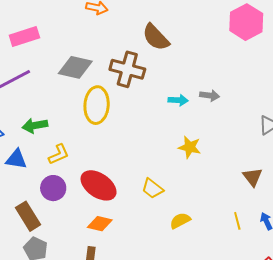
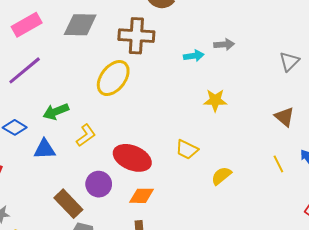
gray diamond: (75, 67) -> (80, 25), moved
yellow ellipse: (97, 105) -> (113, 78), turned 45
purple circle: (53, 188) -> (99, 184), moved

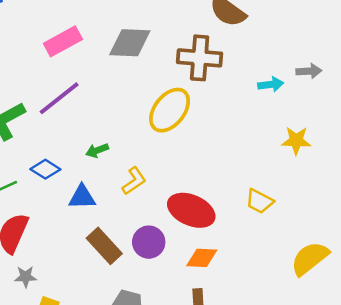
green arrow: (56, 112) -> (97, 150), size x0.7
yellow semicircle: (221, 176) -> (310, 258), moved, size x1.5
brown rectangle: (68, 204) -> (104, 246), moved

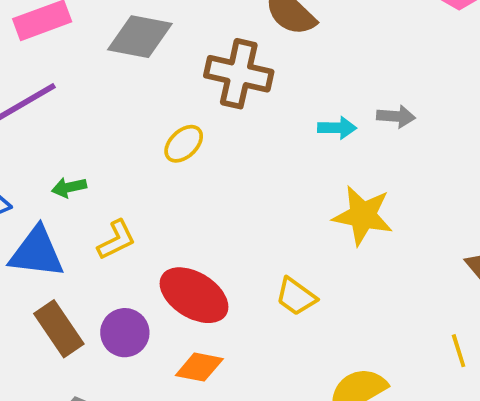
yellow ellipse: (170, 110) -> (184, 144), size x0.6
yellow star: (296, 141) -> (363, 215), size x1.4
blue triangle: (82, 197) -> (37, 252), size x1.4

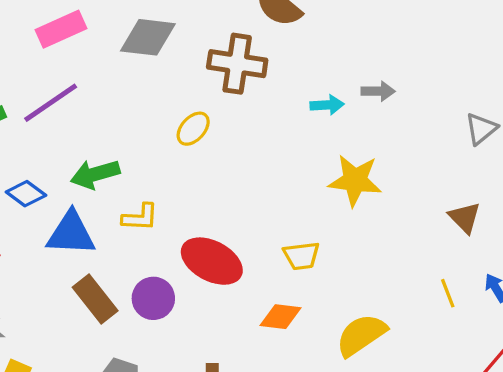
green arrow: (69, 187) -> (95, 174), size x1.6
yellow L-shape: (116, 240) -> (140, 217), turned 33
yellow trapezoid: (296, 296) -> (301, 256), turned -39
orange diamond: (199, 367) -> (281, 317), moved

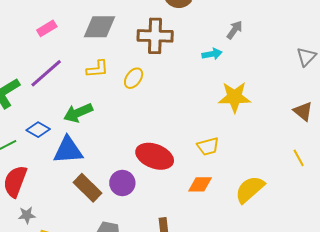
pink rectangle: (61, 29) -> (47, 28), size x0.7
gray arrow: (378, 91) -> (235, 30), moved, turned -48
yellow L-shape: (140, 217) -> (97, 69), moved

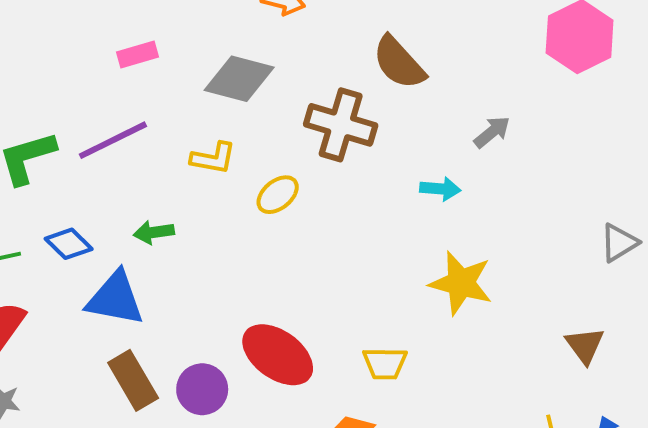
gray arrow: (235, 30) -> (492, 132), moved
green arrow: (78, 113) -> (154, 232), size x0.7

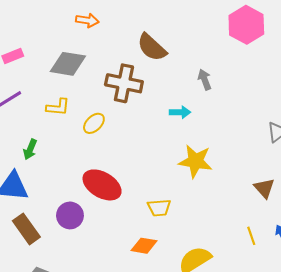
gray arrow: (492, 132) -> (205, 80), turned -66
green arrow: (154, 232) -> (30, 149), turned -54
red ellipse: (278, 355) -> (102, 185), moved
purple circle: (202, 389) -> (70, 215), moved

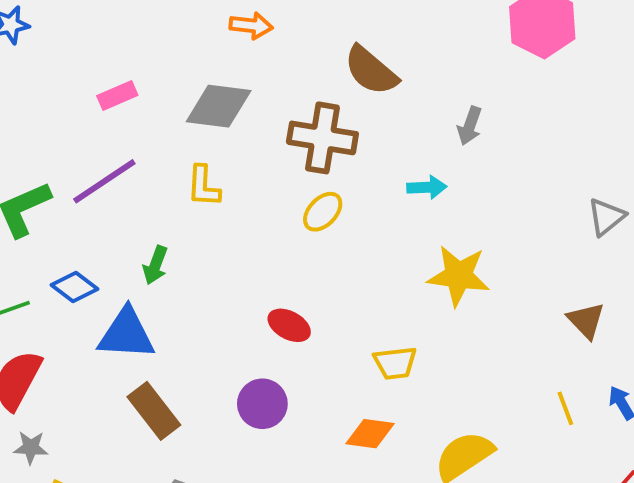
gray arrow: (205, 80) -> (470, 126), turned -138
yellow L-shape: (58, 107) -> (204, 186), turned 90
yellow ellipse: (94, 123) -> (323, 212), moved
red ellipse: (102, 185) -> (289, 325), size x0.6
purple circle: (70, 215) -> (262, 404), moved

